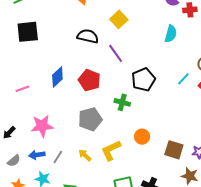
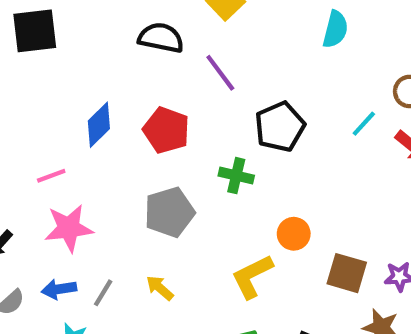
pink line: (22, 89) -> (51, 176), moved
orange circle: (142, 137) -> (294, 234), moved
yellow L-shape: (111, 150) -> (252, 276), moved

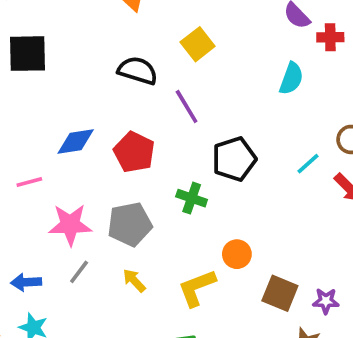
blue diamond: (99, 125) -> (76, 141), turned 30
pink star: (69, 228) -> (70, 225), moved
yellow arrow: (160, 288) -> (134, 281), moved
gray line: (103, 293) -> (79, 272), moved

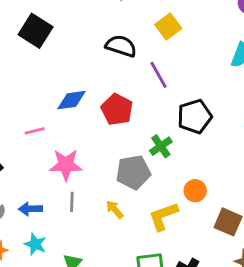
black square: (27, 54) -> (36, 31), turned 32
green cross: (192, 198) -> (161, 146), turned 35
gray pentagon: (130, 224) -> (133, 172), moved
gray line: (79, 272) -> (72, 202), turned -36

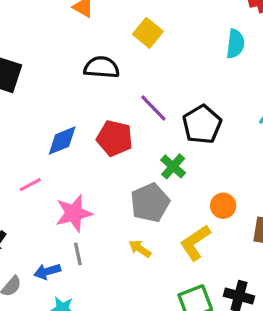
purple line: (159, 75) -> (153, 108), moved
gray line: (72, 202) -> (78, 254), moved

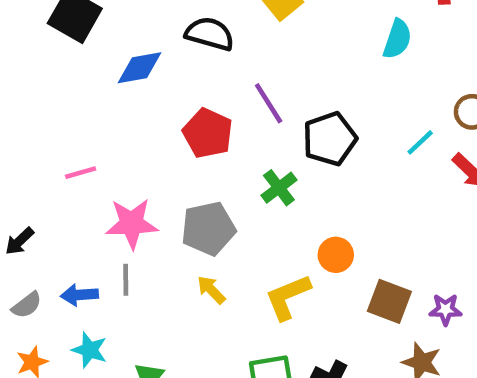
blue diamond: (62, 141) -> (139, 68), moved
gray pentagon: (150, 203) -> (208, 228), moved

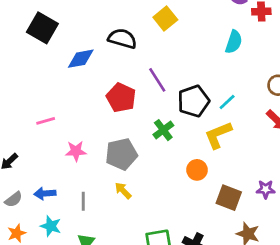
cyan line: (420, 142) -> (227, 102), moved
pink star: (132, 224) -> (76, 151), size x0.7
gray line: (126, 280) -> (83, 201), moved
yellow L-shape: (288, 297) -> (218, 135), moved
purple star: (446, 309) -> (266, 189), moved

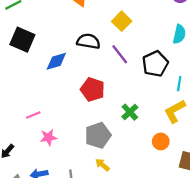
purple line: (157, 80) -> (120, 54), moved
black pentagon: (193, 101) -> (155, 64), moved
cyan line: (227, 102) -> (179, 84), turned -32
pink star: (76, 151) -> (49, 137), moved

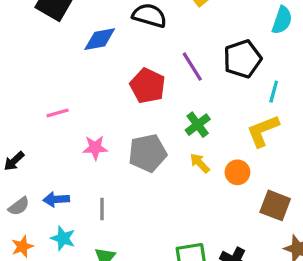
purple line: (120, 54) -> (192, 67), moved
pink star: (49, 137) -> (95, 148), moved
yellow arrow: (102, 165) -> (200, 163), moved

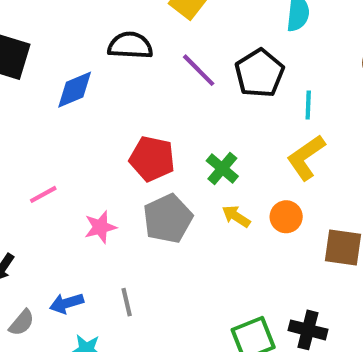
purple line: (192, 67) -> (199, 70), moved
red pentagon: (148, 86) -> (152, 159), moved

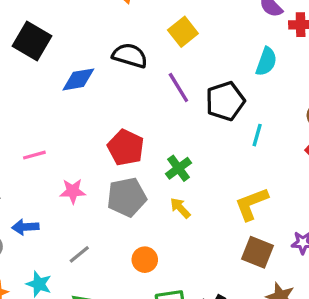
yellow L-shape: (306, 157) -> (252, 204), moved
orange circle: (286, 217) -> (145, 260), moved
gray line: (127, 302) -> (79, 254), turned 50
blue arrow: (66, 303) -> (25, 227), moved

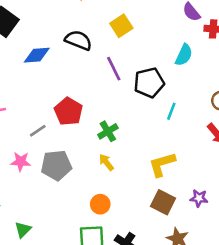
pink star: (73, 191) -> (21, 162), moved
gray pentagon: (127, 197) -> (56, 165), moved
gray line: (79, 254) -> (38, 131), moved
orange circle: (145, 260) -> (100, 204), moved

